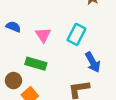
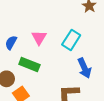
blue semicircle: (13, 27) -> (11, 43), moved, turned -88

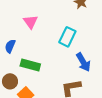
pink triangle: (39, 38) -> (31, 22), moved

